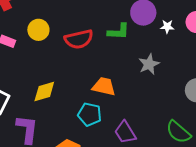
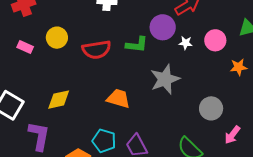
gray star: (149, 64) -> (165, 79), size x1.4
cyan pentagon: (90, 114) -> (104, 141), moved

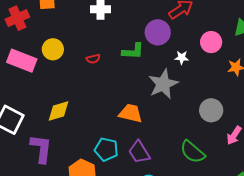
white star: (186, 43) -> (182, 58), moved
pink rectangle: (25, 47) -> (22, 61), size x1.8
red semicircle: (97, 50) -> (93, 59), size x0.5
orange trapezoid: (119, 98) -> (131, 113), moved

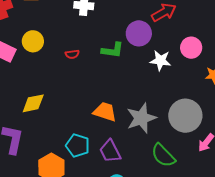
white star: (182, 58) -> (160, 61), size x1.5
gray star: (163, 84) -> (141, 118), moved
gray circle: (211, 110) -> (185, 116), size x1.4

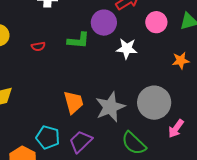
pink circle: (191, 48) -> (156, 22), moved
orange trapezoid: (105, 112) -> (73, 102), turned 60
purple trapezoid: (110, 151) -> (81, 142), turned 75

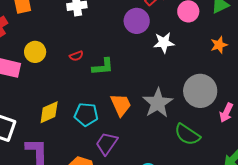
green L-shape: (78, 40) -> (103, 67), moved
cyan pentagon: (48, 137) -> (86, 114), moved
purple trapezoid: (81, 142) -> (107, 144), moved

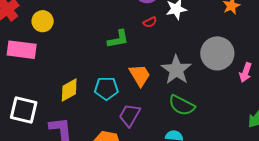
yellow circle: (35, 52) -> (43, 21), moved
red semicircle: (76, 56) -> (150, 22), moved
green semicircle: (187, 135) -> (182, 105), moved

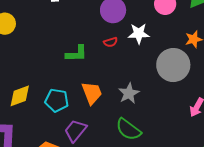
gray circle: (217, 53) -> (173, 65), moved
gray star: (176, 70) -> (129, 93), size x0.7

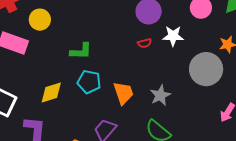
green L-shape: (76, 54) -> (81, 51), moved
cyan pentagon: (57, 100) -> (89, 82), moved

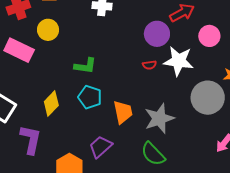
white star: (173, 36) -> (179, 61), size x1.4
yellow diamond: (51, 92) -> (51, 103), turned -35
gray star: (160, 95) -> (159, 118), size x1.4

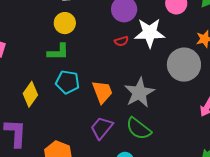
yellow circle: (48, 30) -> (65, 23), moved
purple trapezoid: (101, 147) -> (102, 128), moved

